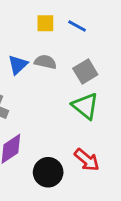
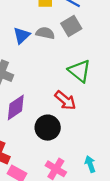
gray square: (85, 72) -> (71, 26), moved
red arrow: (87, 160) -> (65, 100), moved

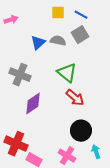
green triangle: (79, 71) -> (67, 73), moved
black circle: (48, 128) -> (81, 131), moved

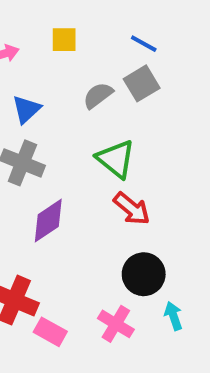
yellow square: (58, 13) -> (64, 40), moved
gray semicircle: (58, 41) -> (98, 95), turned -49
blue triangle: (38, 43) -> (26, 109), moved

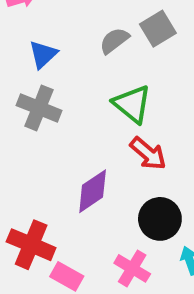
purple diamond: (48, 221) -> (93, 191), moved

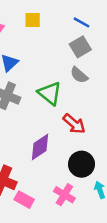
gray semicircle: (114, 41) -> (79, 75), moved, turned -102
green triangle: (132, 104) -> (50, 93), moved

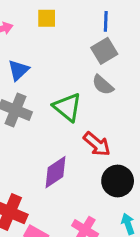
blue line: (81, 22) -> (106, 21), turned 63
black circle: (81, 164) -> (118, 181), moved

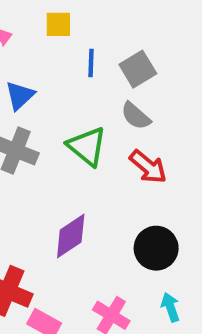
blue line: (106, 21) -> (91, 63), moved
red arrow: (97, 144) -> (148, 167), moved

